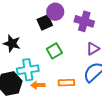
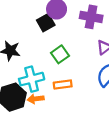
orange rectangle: (66, 83) -> (63, 84), moved
orange arrow: (38, 85) -> (36, 99), moved

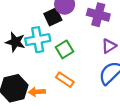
cyan cross: (32, 79) -> (38, 40), moved
orange rectangle: (63, 84) -> (65, 80), turned 36

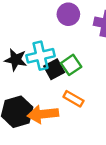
black square: (53, 17) -> (54, 69), moved
orange arrow: (37, 92) -> (43, 114), size x1.6

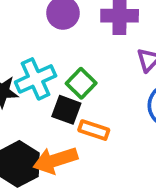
black square: (54, 69) -> (66, 110), moved, turned -30

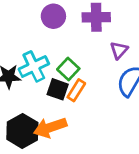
orange rectangle: (94, 130) -> (76, 90), moved, turned -75

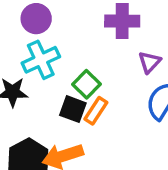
purple circle: (53, 16) -> (36, 19), moved
cyan cross: (34, 66) -> (41, 60), moved

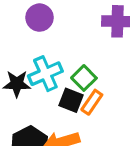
cyan cross: (41, 60) -> (45, 74), moved

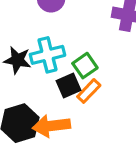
black square: (71, 100) -> (69, 85), turned 35

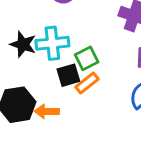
orange arrow: (51, 126) -> (47, 111), size x0.7

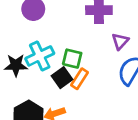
green square: (87, 58) -> (72, 59), turned -30

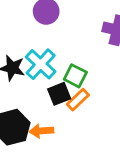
cyan cross: (40, 56) -> (41, 64), turned -36

